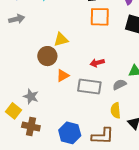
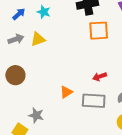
yellow triangle: (61, 40) -> (38, 39), moved
brown circle: (47, 56) -> (15, 75), moved

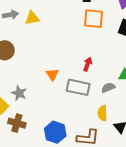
red arrow: (100, 77) -> (88, 64), turned 120
orange triangle: (66, 92) -> (52, 75), turned -40

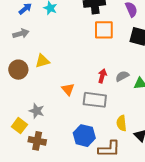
yellow triangle: (32, 18) -> (42, 61), moved
gray semicircle: (108, 88) -> (122, 76), moved
blue hexagon: (55, 132) -> (84, 136), moved

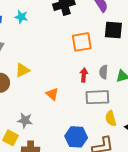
orange square: (104, 30) -> (82, 42), moved
gray semicircle: (122, 76) -> (104, 72), turned -48
gray rectangle: (95, 100) -> (97, 97), moved

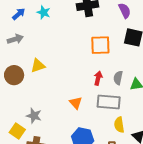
orange triangle: (52, 94) -> (76, 103), moved

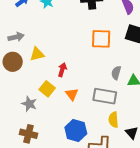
gray arrow: (15, 39) -> (16, 37), moved
red arrow: (98, 78) -> (62, 70), moved
yellow square: (17, 131) -> (47, 89), moved

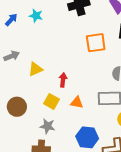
brown circle: (13, 62) -> (17, 107), moved
orange triangle: (72, 94) -> (77, 102), turned -32
gray star: (29, 104) -> (47, 126), moved

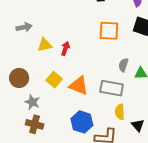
red arrow: (63, 80) -> (65, 48), moved
orange triangle: (77, 102) -> (79, 86), size x1.5
gray star: (47, 126) -> (32, 102), moved

